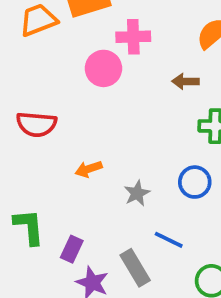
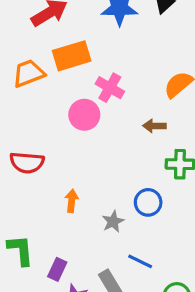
pink cross: (133, 37) -> (110, 88), turned 32
orange arrow: (89, 169) -> (72, 201), turned 115
blue circle: (195, 182) -> (148, 202), moved

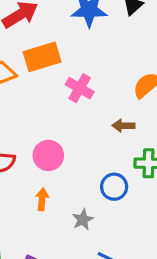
pink circle: (84, 115) -> (48, 155), moved
blue circle: (148, 202) -> (114, 187), moved

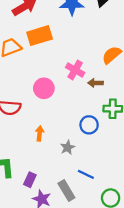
pink cross: (80, 88) -> (75, 70), moved
pink circle: (48, 155) -> (44, 88), moved

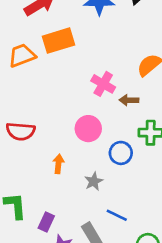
pink circle: (44, 88) -> (88, 129), moved

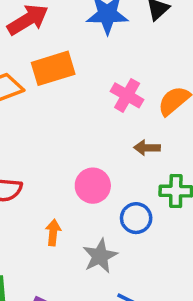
pink cross: (103, 84) -> (127, 95), moved
gray star: (94, 181) -> (100, 256), size x1.4

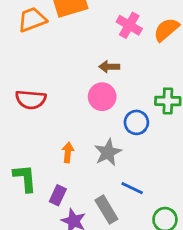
brown arrow: (147, 148) -> (109, 67), moved
orange arrow: (53, 233) -> (68, 152), moved

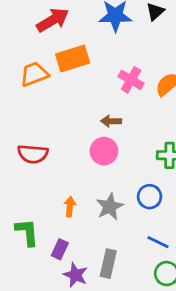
blue circle: (136, 122) -> (150, 197), moved
blue line: (132, 188) -> (158, 242), moved
gray rectangle: (106, 210) -> (108, 264), turned 44

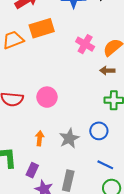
brown arrow: (111, 121) -> (107, 71), moved
pink circle: (104, 151) -> (47, 97), moved

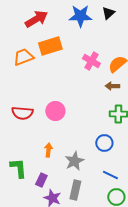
gray star: (69, 138) -> (74, 161), moved

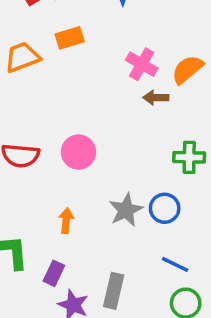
orange rectangle: (50, 46) -> (70, 38), size x0.7
brown arrow: (112, 86) -> (156, 98), moved
gray star: (74, 161) -> (126, 210), moved

